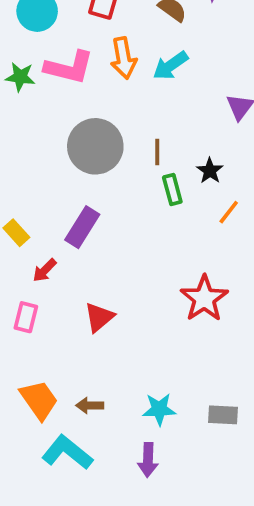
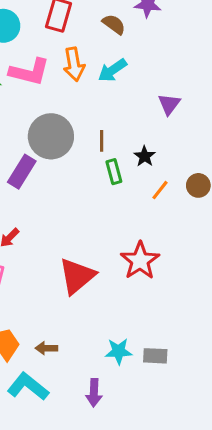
purple rectangle: (82, 227) -> (22, 172), moved
red triangle: (99, 317) -> (77, 276), moved, size x1.5
cyan star: (159, 409) -> (118, 351), moved

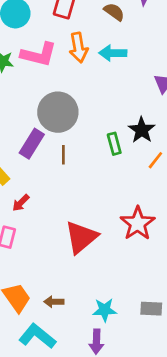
cyan arrow: (112, 70) -> (113, 53), turned 36
brown line: (102, 141) -> (63, 155), moved
black star: (145, 156) -> (142, 130), size x1.4
cyan star: (118, 351) -> (105, 310), moved

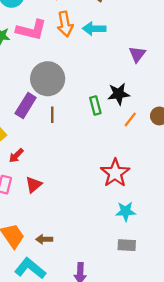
black star: (142, 130) -> (119, 94), turned 30
red triangle: (81, 237) -> (34, 185), moved, size x0.6
cyan star: (105, 310) -> (126, 211), moved

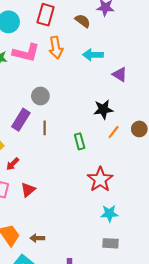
cyan arrow: (94, 29) -> (93, 55), moved
purple triangle: (137, 54) -> (120, 74), turned -35
gray circle: (48, 79) -> (40, 96), size x0.6
green rectangle: (95, 105) -> (80, 141), moved

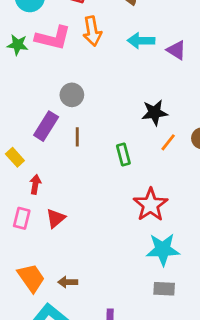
purple triangle: (120, 74) -> (176, 50), moved
red arrow: (13, 164) -> (35, 184), turned 144
cyan star: (109, 213) -> (163, 249), size x1.4

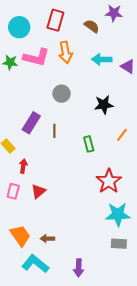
gray circle: (72, 95) -> (61, 94), moved
black star: (155, 113) -> (104, 105), moved

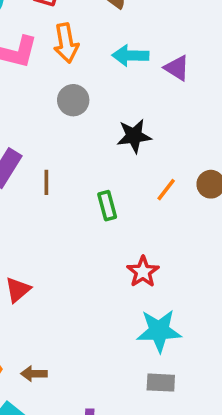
gray circle: (61, 94) -> (73, 100), moved
red star: (109, 181) -> (143, 272), size x0.7

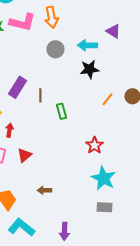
cyan arrow: (130, 56) -> (87, 45), moved
green rectangle: (107, 206) -> (61, 111), moved
cyan star: (159, 331) -> (103, 178), turned 30
brown arrow: (34, 374) -> (44, 190), moved

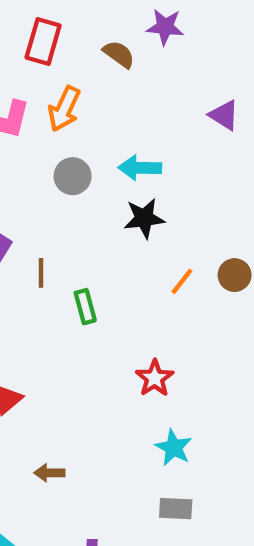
orange arrow: (51, 17) -> (64, 109), turned 35
purple triangle: (113, 31) -> (224, 115), moved
cyan star: (103, 178) -> (174, 448), size x0.7

